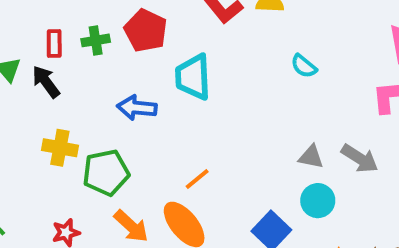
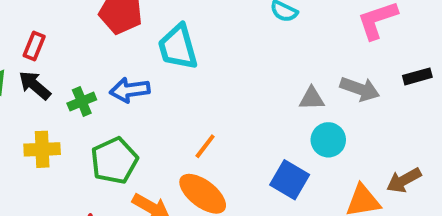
green cross: (96, 40) -> (82, 101), moved
red rectangle: (54, 44) -> (34, 46), turned 36
yellow cross: (60, 148) -> (42, 149), moved

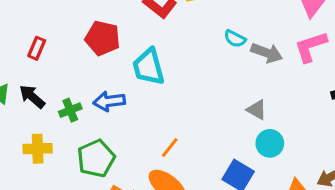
red rectangle: (34, 46) -> (37, 48), moved
gray arrow: (360, 89) -> (267, 53), moved
gray triangle: (312, 98) -> (257, 110), turned 30

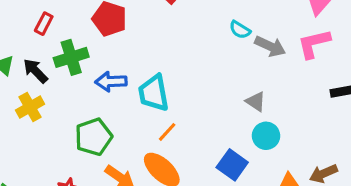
cyan trapezoid: (149, 67) -> (154, 93), moved
green cross: (70, 110) -> (71, 57), moved, size x1.5
yellow cross: (38, 149) -> (30, 107), moved, turned -32

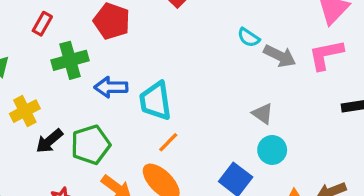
black arrow: (35, 71) -> (49, 141), moved, turned -88

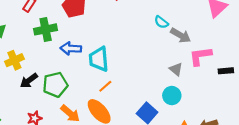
pink L-shape: (326, 55) -> (200, 56), moved
gray triangle: (263, 114) -> (176, 69), moved

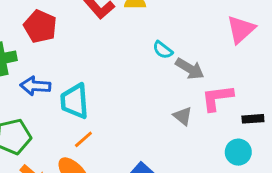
cyan circle: (172, 96) -> (238, 152), moved

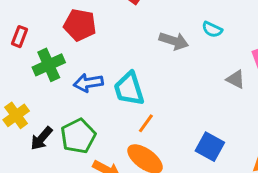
cyan semicircle: (163, 50) -> (212, 29), moved
gray arrow: (190, 69) -> (174, 41), moved

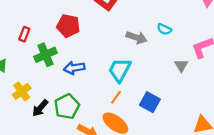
gray triangle: (236, 79) -> (181, 65), turned 32
cyan trapezoid: (129, 89) -> (120, 70), moved, turned 45
blue square: (210, 147) -> (150, 102), moved

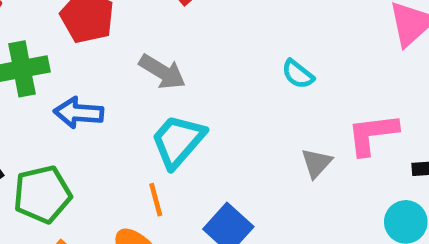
gray arrow: (136, 37) -> (162, 72), moved
orange line: (116, 97) -> (156, 200), turned -64

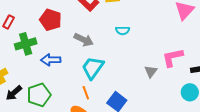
cyan semicircle: (298, 74) -> (123, 31), moved, turned -32

